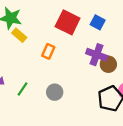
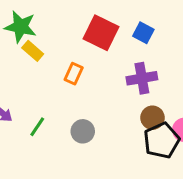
purple cross: (97, 55) -> (142, 78), turned -30
brown circle: (108, 64) -> (152, 118), moved

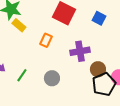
blue square: (143, 33) -> (99, 18), moved
purple cross: (142, 78) -> (80, 51), moved

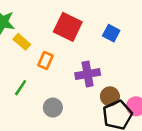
yellow rectangle: (19, 25) -> (22, 42), moved
green line: (22, 75) -> (21, 88), moved

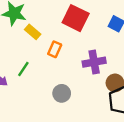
green line: (21, 88) -> (23, 69), moved

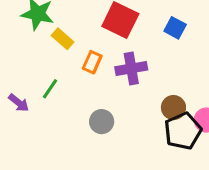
purple cross: (94, 62) -> (131, 68), moved

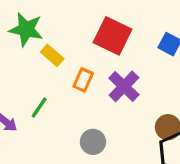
purple cross: (131, 68) -> (124, 86), turned -36

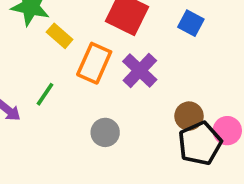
orange rectangle: (83, 80) -> (94, 63), size x1.5

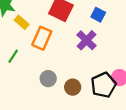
purple cross: (140, 70) -> (87, 40), moved
brown circle: (189, 116) -> (73, 87), moved

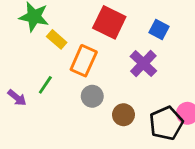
gray circle: (48, 79) -> (92, 96), moved
brown circle: (73, 87) -> (123, 115), moved

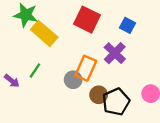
yellow rectangle: (57, 39) -> (44, 33), size x1.6
orange rectangle: (84, 61) -> (86, 68), moved
black pentagon: (166, 123) -> (116, 102), moved

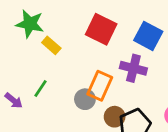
blue square: (128, 25) -> (148, 36), size x1.5
yellow rectangle: (44, 33) -> (51, 45), size x0.6
purple cross: (115, 53) -> (133, 68), turned -30

